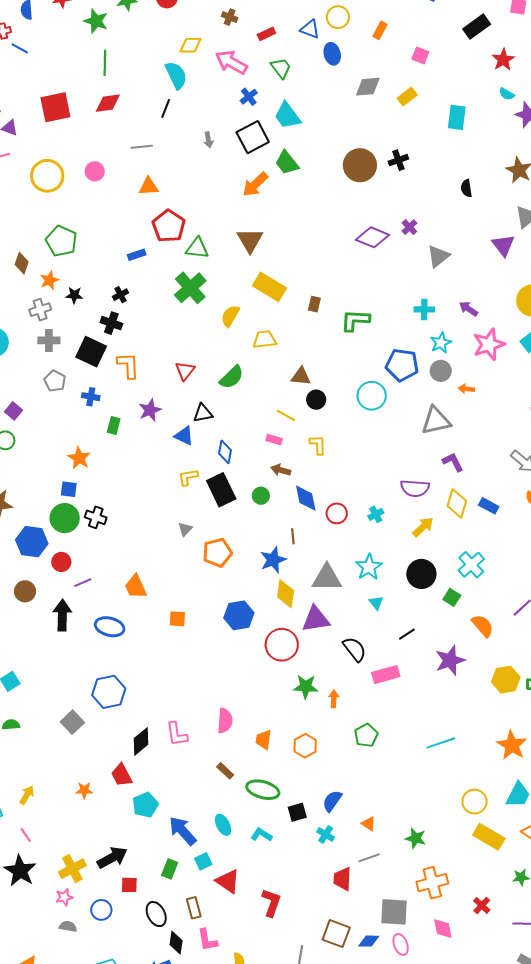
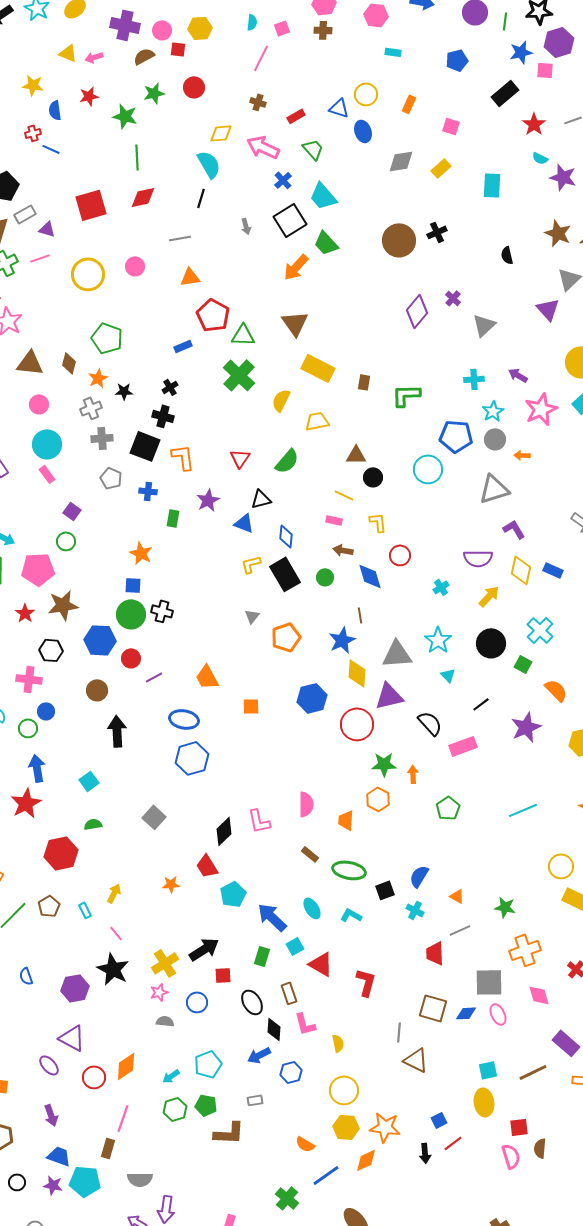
purple diamond: (373, 237) -> (417, 311), turned -68
red circle: (337, 513) -> (400, 555), moved
black arrow: (62, 615) -> (117, 731), moved
blue hexagon: (109, 692) -> (192, 758), moved
orange hexagon: (305, 746) -> (378, 799), moved

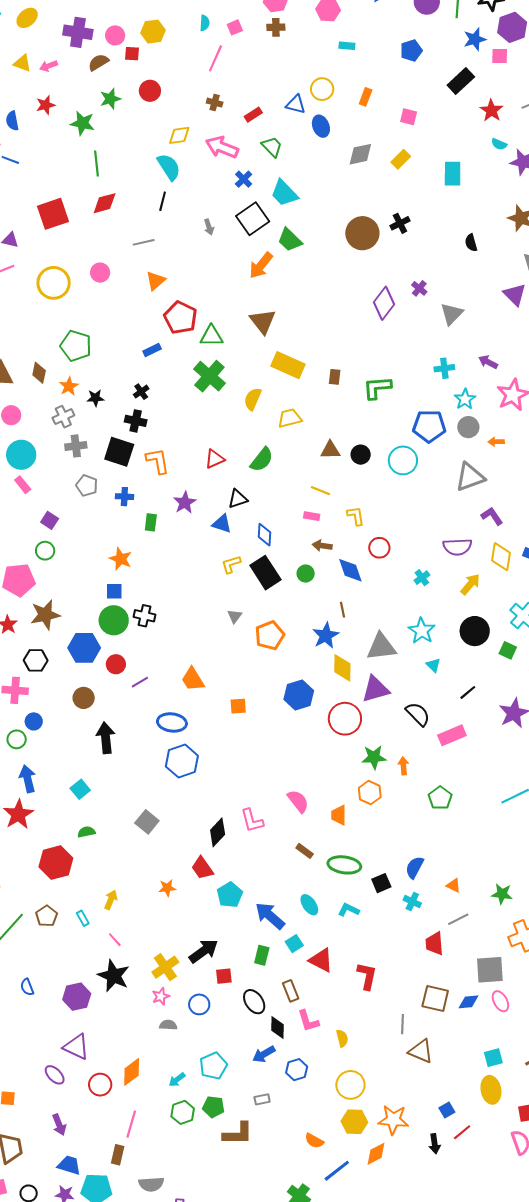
orange triangle: (190, 277) -> (156, 281), turned -30
red triangle: (240, 458) -> (215, 459), turned 35
black circle: (373, 477) -> (361, 455), moved
pink semicircle: (306, 804) -> (298, 801), turned -35

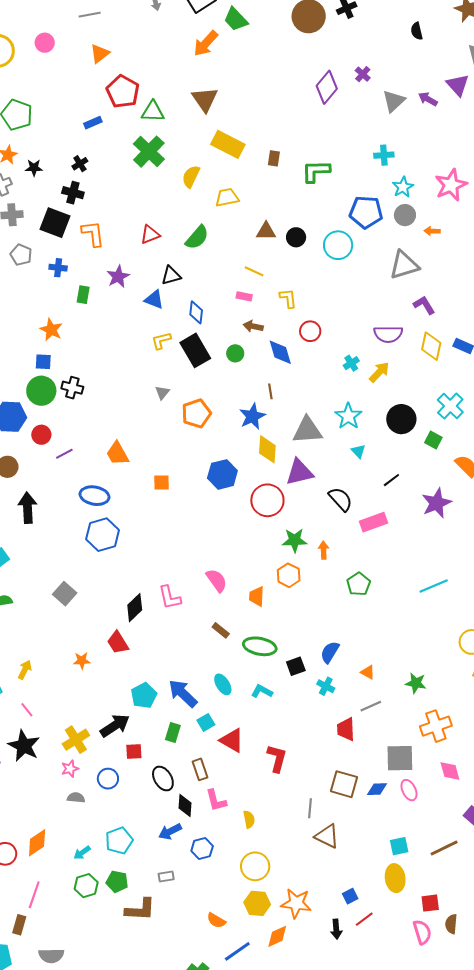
purple arrow: (488, 362) -> (428, 99), moved
yellow arrow: (470, 584) -> (379, 372), moved
cyan pentagon: (230, 895) -> (144, 696), moved

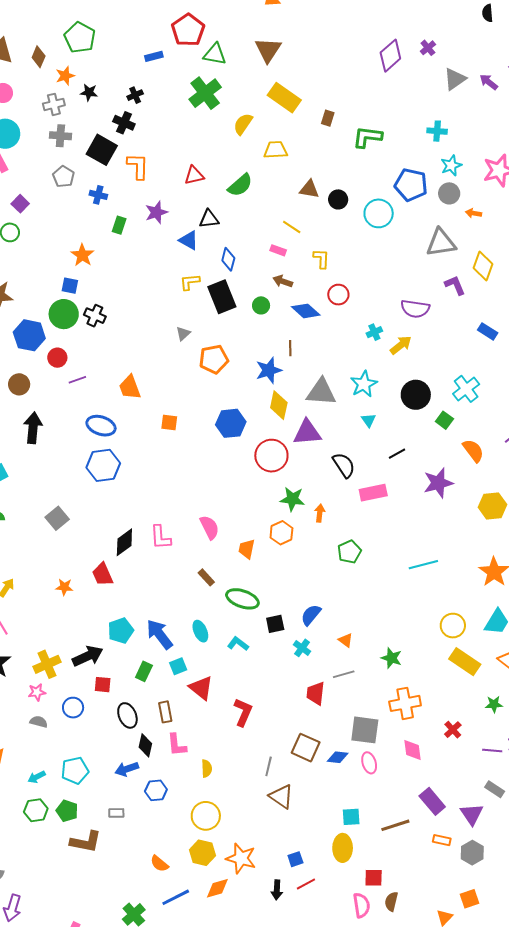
yellow diamond: (431, 346) -> (483, 266), moved
blue diamond: (280, 352) -> (306, 311), turned -40

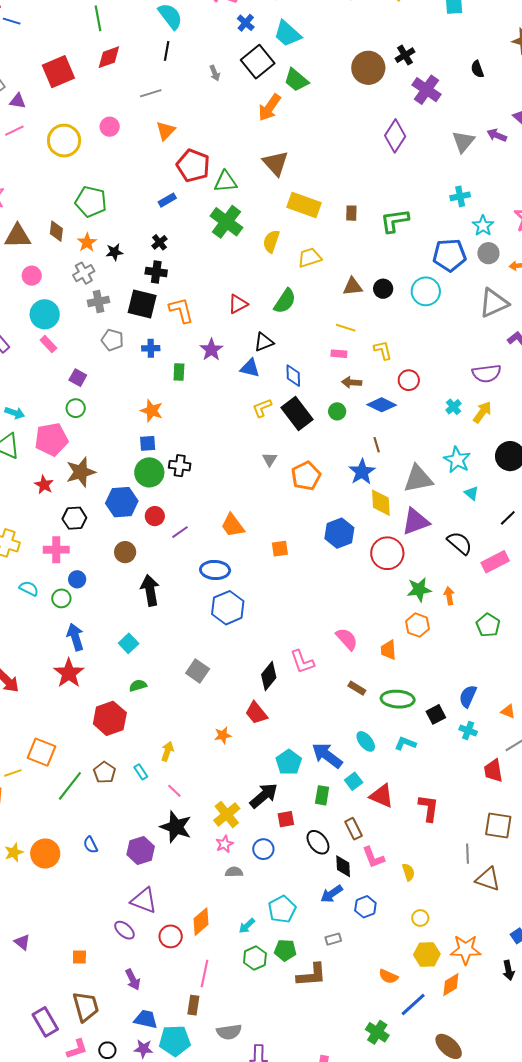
purple cross: (428, 48) -> (427, 90), moved, size x1.8
yellow circle: (206, 816) -> (420, 918), size x0.6

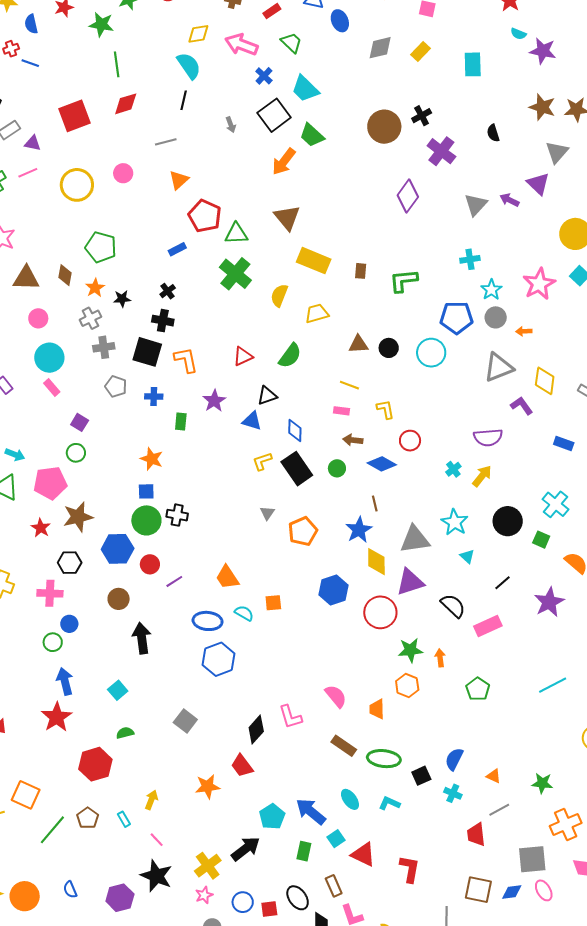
cyan semicircle: (29, 588) -> (244, 613), moved
brown rectangle: (357, 688) -> (344, 746), size x1.4
orange star: (223, 735) -> (208, 787), size x1.4
red square: (286, 819) -> (269, 909), moved

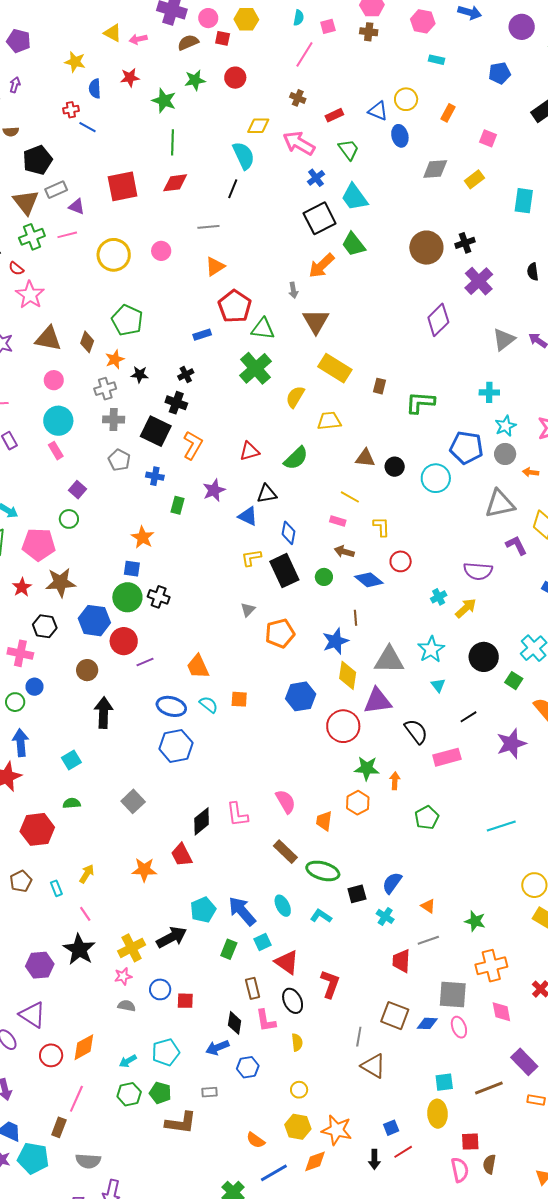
gray arrow: (231, 125) -> (293, 290), moved
orange L-shape: (186, 360) -> (193, 445), turned 32
red circle: (150, 564) -> (124, 641), size x1.4
black ellipse: (298, 898) -> (293, 1001), moved

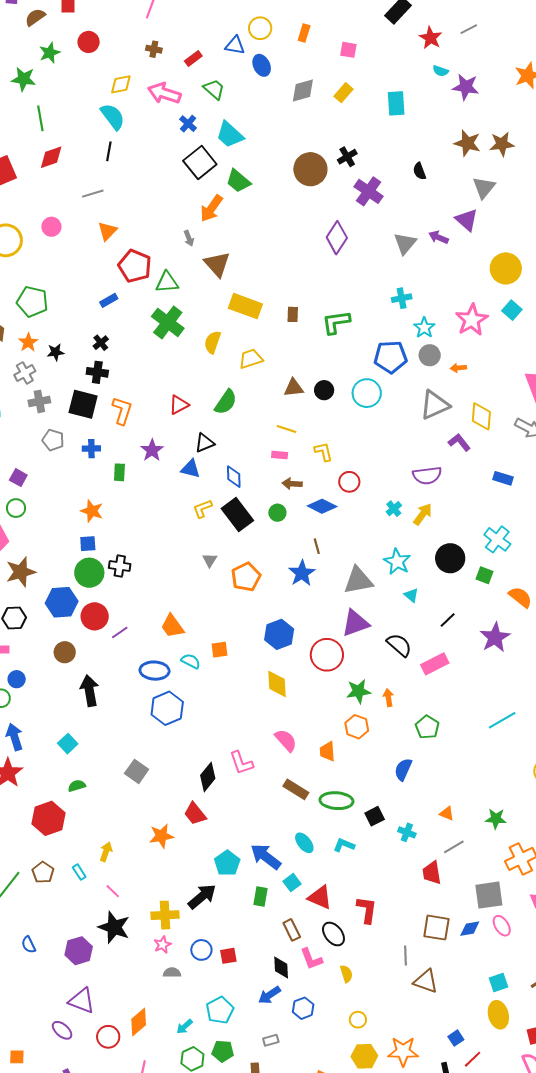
yellow diamond: (348, 675) -> (277, 684), moved
blue semicircle: (392, 883) -> (403, 769), moved
yellow cross: (132, 948) -> (165, 915), turned 36

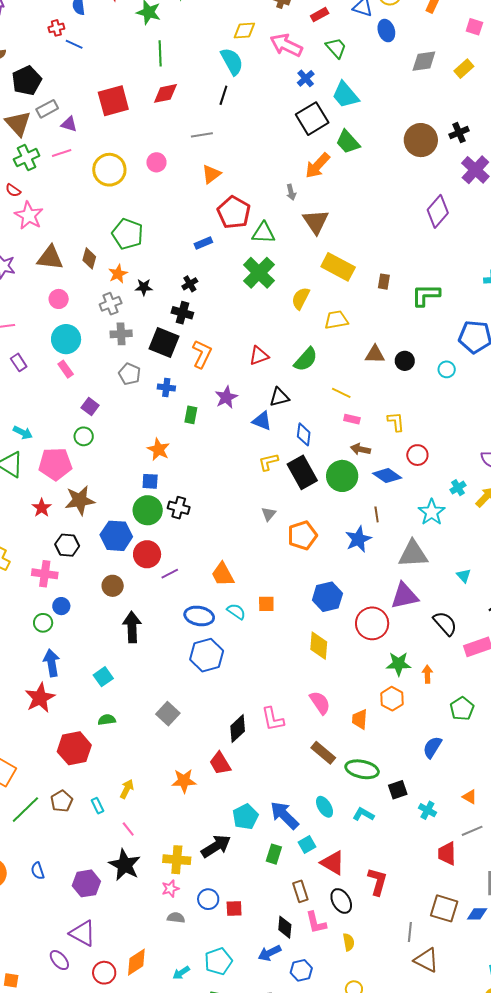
cyan circle: (367, 393) -> (447, 369), size x0.6
yellow line: (286, 429) -> (341, 393), moved
green circle: (277, 513) -> (342, 476), size x1.8
cyan star: (397, 562) -> (432, 512), moved

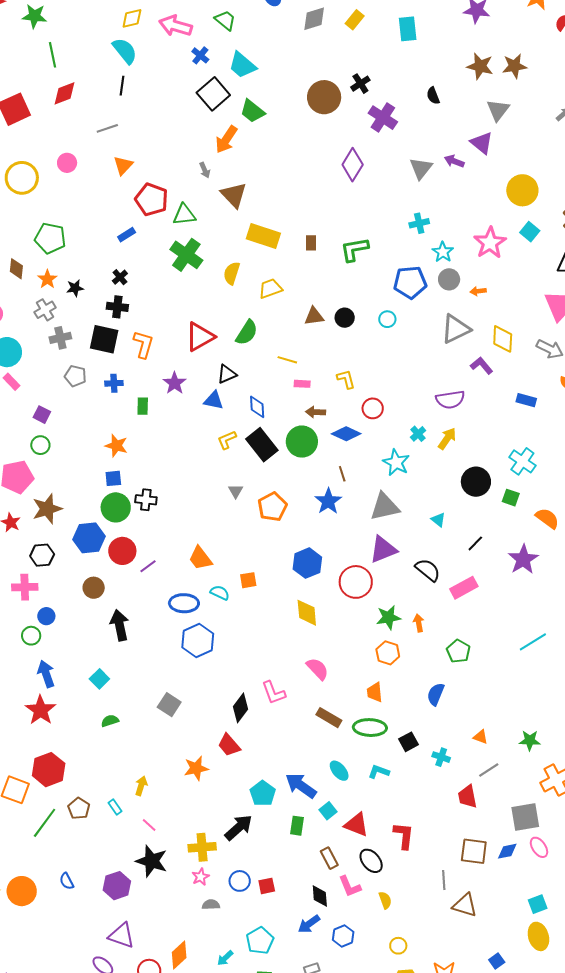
red triangle: (259, 356) -> (200, 337), size x1.5
orange trapezoid: (360, 719) -> (375, 692), moved
red hexagon: (74, 748) -> (49, 770), moved

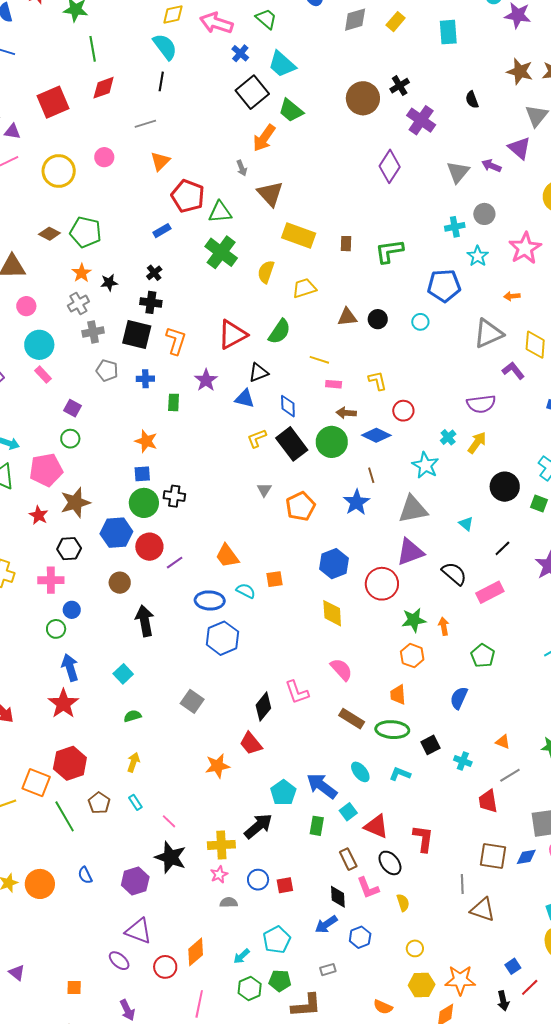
brown diamond: (16, 269) -> (49, 234), moved, turned -70
gray circle: (449, 279) -> (484, 214), moved
yellow arrow: (141, 786) -> (133, 762), moved
green line: (45, 823) -> (65, 816), turned -68

